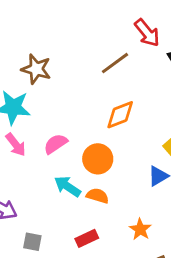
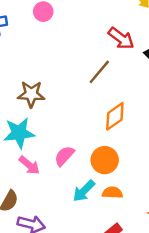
cyan arrow: (67, 186) -> (84, 191), turned -65

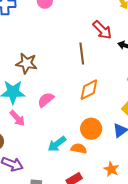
brown line: (99, 72) -> (82, 54), turned -55
pink semicircle: (64, 156) -> (46, 100), moved
orange circle: (105, 160) -> (91, 129), moved

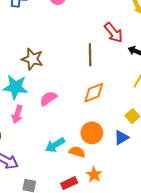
pink arrow: (17, 118) -> (17, 114), turned 54
orange star: (111, 169) -> (94, 175), moved

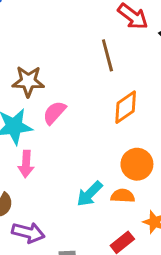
pink semicircle: (48, 98) -> (54, 113), moved

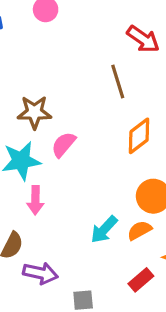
orange semicircle: (123, 196) -> (139, 230), turned -30

